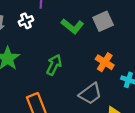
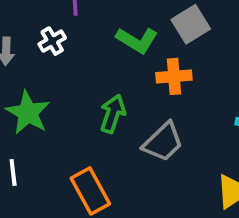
orange cross: (105, 62) -> (174, 76), moved, turned -30
gray trapezoid: (90, 94) -> (163, 142), moved

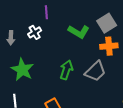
orange cross: (174, 76) -> (109, 46), moved
gray trapezoid: (163, 142) -> (95, 71), moved

